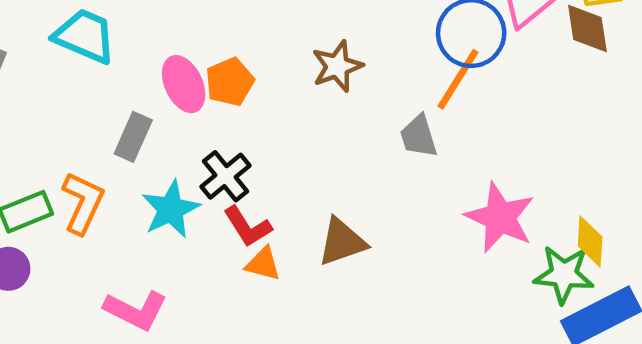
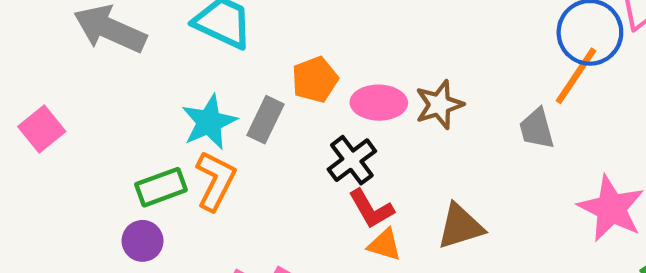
brown star: (337, 66) -> (439, 105), moved
orange pentagon: (230, 82) -> (315, 80), moved
pink ellipse: (184, 84) -> (379, 103), moved, turned -66
cyan star: (171, 209) -> (209, 122), moved

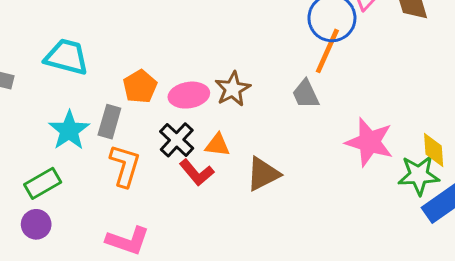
orange L-shape: (215, 181) -> (125, 166), moved
orange triangle: (385, 245) -> (217, 145), moved

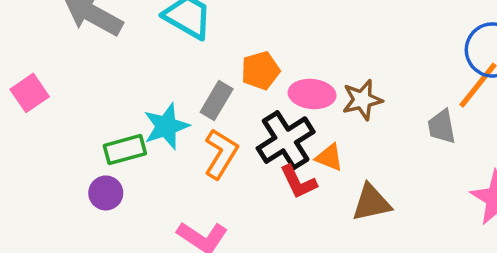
cyan star: (69, 130) -> (166, 126), moved
black cross: (177, 140) -> (286, 140), size x1.4

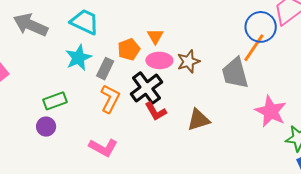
cyan star: (166, 126) -> (78, 58), moved
gray trapezoid: (442, 127) -> (235, 73), size x1.6
orange triangle: (329, 157) -> (155, 36), moved, turned 42

